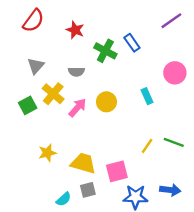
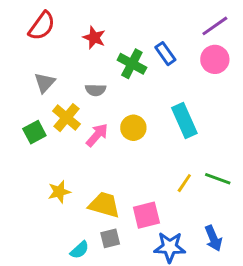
pink circle: (175, 73) -> (215, 59), moved
cyan rectangle: (147, 96) -> (184, 120), size x1.6
blue arrow: (170, 190) -> (213, 238), turned 60

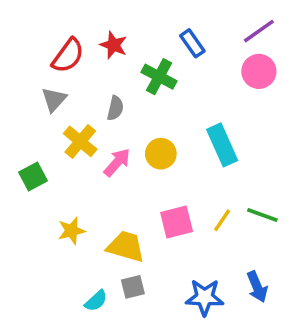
red semicircle: (42, 26) -> (68, 56), moved
blue rectangle: (165, 54) -> (192, 43), moved
gray semicircle: (96, 90) -> (115, 108), turned -78
green square: (34, 132) -> (33, 176), moved
pink square: (146, 215) -> (177, 222), moved

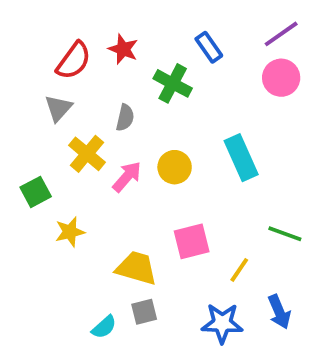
yellow line: (222, 220) -> (239, 270), moved
yellow star: (71, 231) -> (70, 232), moved

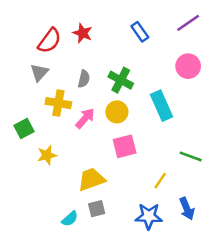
pink circle: (281, 78) -> (188, 66), moved
green cross: (173, 83) -> (121, 80), moved
yellow cross: (87, 154) -> (58, 103), turned -30
pink square: (192, 241) -> (125, 146), moved
yellow trapezoid: (136, 268) -> (91, 179), turned -36

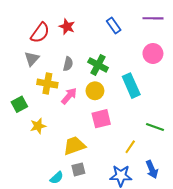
purple line: (188, 23) -> (153, 18), turned 36

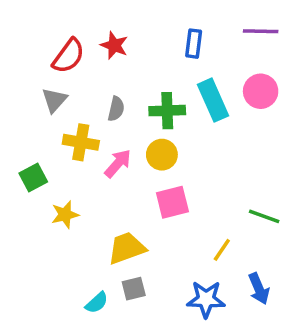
blue rectangle: (114, 26) -> (194, 44), turned 42
green cross: (98, 65) -> (167, 111), turned -30
cyan rectangle: (131, 86) -> (213, 100), moved

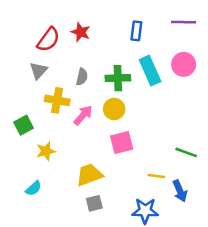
yellow line: (222, 250) -> (156, 176), turned 63
blue arrow: (259, 289) -> (180, 191), moved
cyan semicircle: (97, 303) -> (33, 188), moved

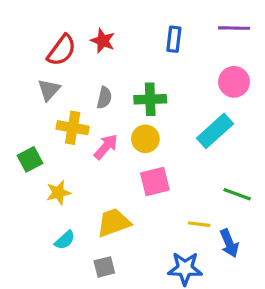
cyan rectangle: (150, 71) -> (215, 131), moved, turned 72
cyan semicircle: (33, 188) -> (65, 240), moved
gray square: (94, 203) -> (104, 267), moved

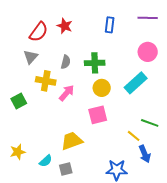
yellow circle: (145, 139) -> (102, 88), moved
yellow star: (58, 193) -> (18, 152), moved
yellow line: (199, 224) -> (134, 136), moved, turned 32
cyan semicircle: (65, 240) -> (46, 161), moved

